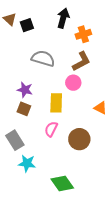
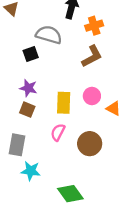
black square: (27, 25) -> (31, 54), moved
gray semicircle: (43, 58) -> (49, 35), moved
pink circle: (73, 83) -> (92, 96), moved
gray rectangle: (15, 140) -> (17, 145), turned 42

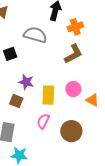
black square: (31, 54) -> (10, 54), moved
purple star: (28, 88) -> (26, 82), moved

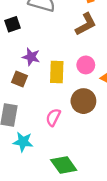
pink semicircle: (43, 121) -> (53, 117), moved
brown circle: (71, 131) -> (83, 101), moved

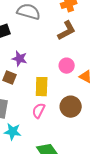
yellow rectangle: (57, 72) -> (42, 87), moved
brown circle: (83, 101) -> (71, 107), moved

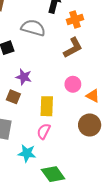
brown circle: (71, 107) -> (90, 125), moved
cyan star: (13, 132) -> (27, 153), moved

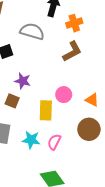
pink circle: (73, 84) -> (64, 95), moved
pink semicircle: (44, 131) -> (54, 142), moved
cyan star: (27, 153) -> (31, 140), moved

